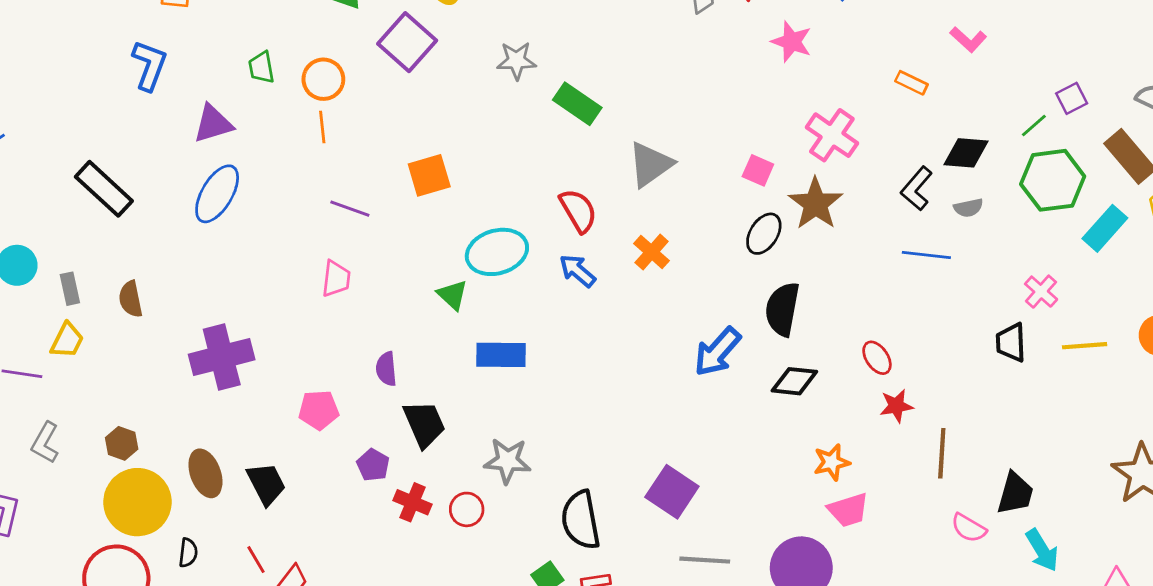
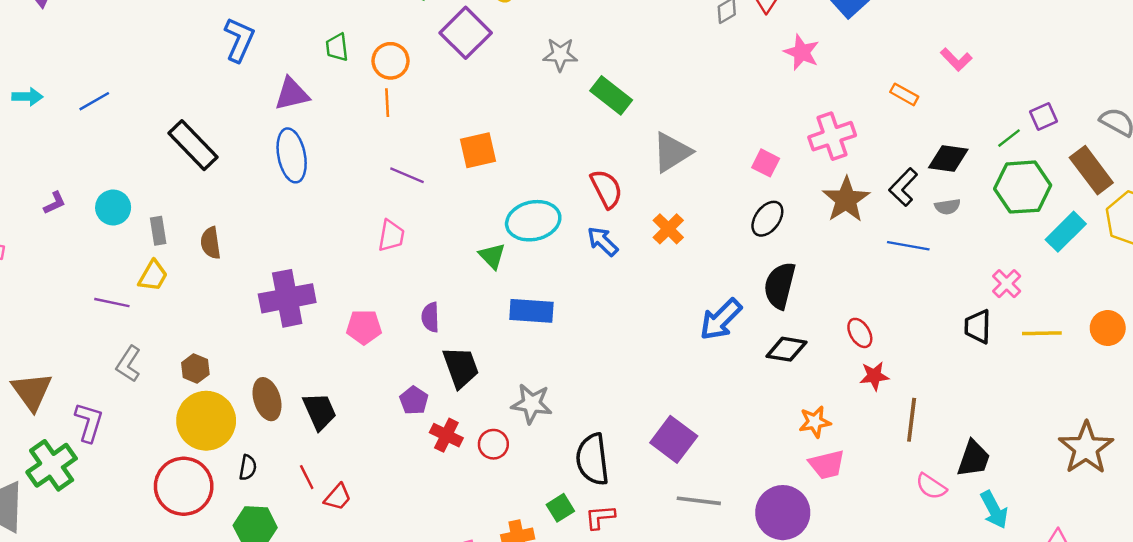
pink cross: (832, 135) -> (832, 136), turned 33
blue ellipse: (217, 194) -> (292, 155), turned -45
brown star: (816, 204) -> (846, 200), moved
pink pentagon: (319, 410) -> (364, 327), moved

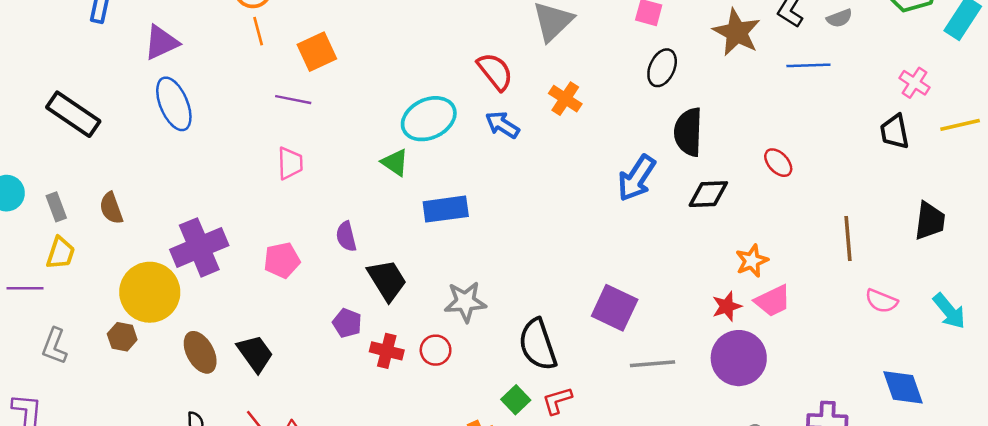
orange square: (478, 150) -> (317, 52), moved
red star: (874, 376) -> (727, 306), moved
yellow circle: (206, 421) -> (150, 292), moved
black trapezoid: (974, 459) -> (930, 221), moved

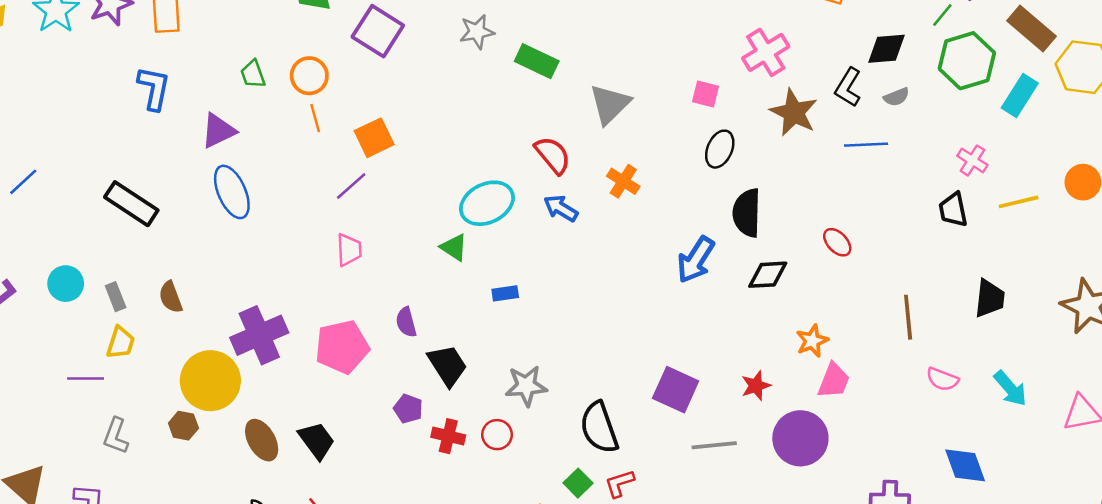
purple line: (293, 100) -> (351, 186), turned -52
blue rectangle: (446, 209) -> (505, 293), size x0.6
pink pentagon: (282, 260) -> (342, 347), size x1.5
pink trapezoid: (773, 301) -> (834, 381), turned -42
red star: (727, 306) -> (756, 386), moved

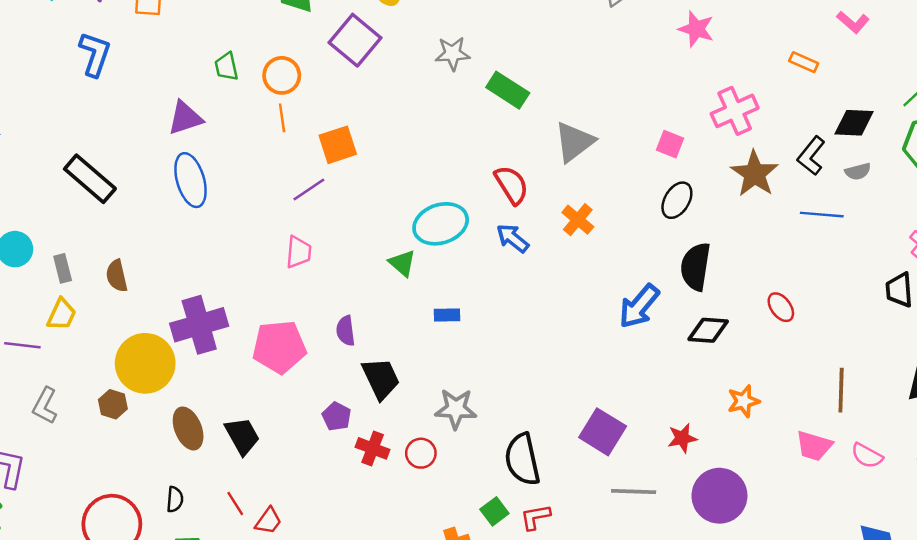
blue L-shape: (154, 88) -> (95, 54), moved
pink trapezoid: (834, 381) -> (814, 446), moved, turned 78

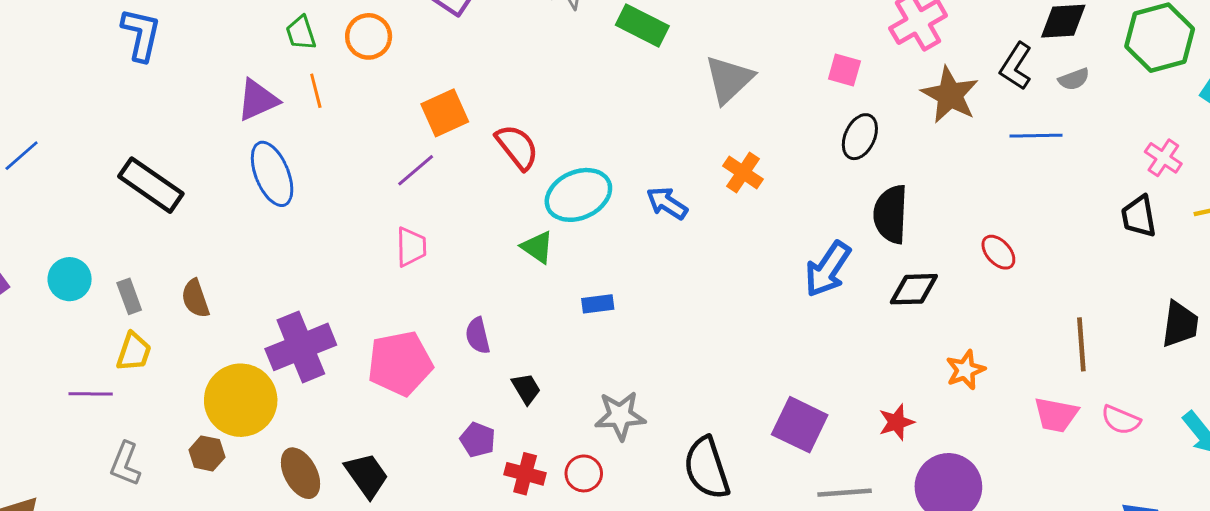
orange line: (282, 118) -> (316, 91), moved
red semicircle: (512, 185) -> (517, 147), moved
black trapezoid: (381, 379) -> (526, 389), size x0.6

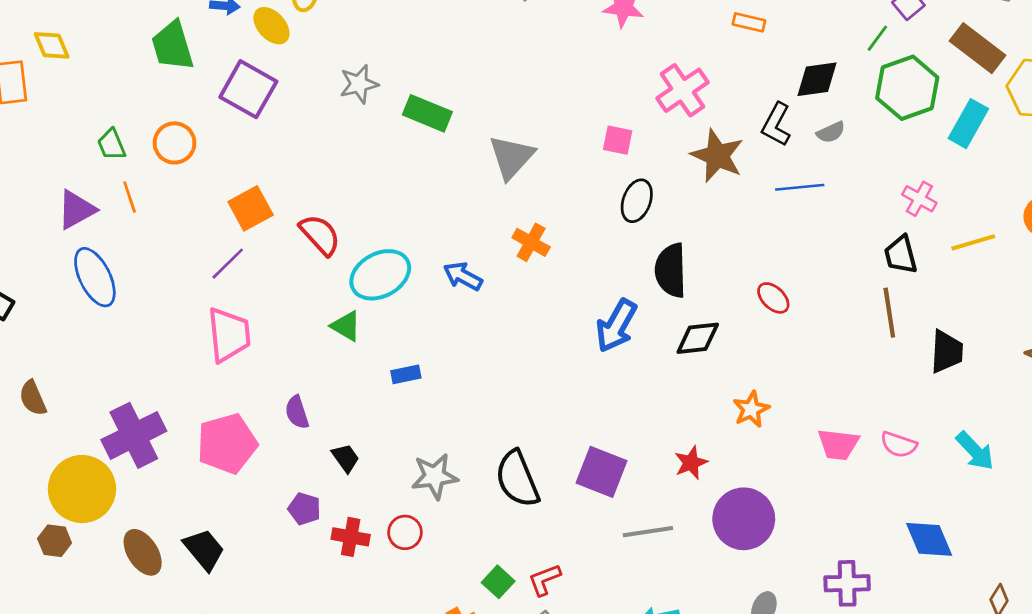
pink trapezoid: (411, 247) -> (229, 335), size x1.5
brown line: (1081, 344) -> (889, 313), moved
black semicircle: (707, 468) -> (517, 479), moved

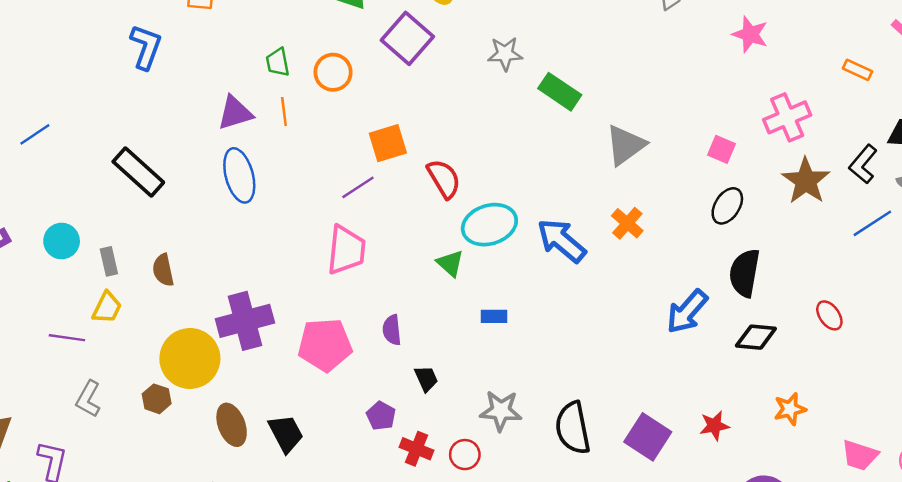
blue line: (800, 187) -> (872, 223), turned -39
blue arrow: (463, 276) -> (561, 241), size x1.5
red star: (691, 463) -> (714, 426), moved

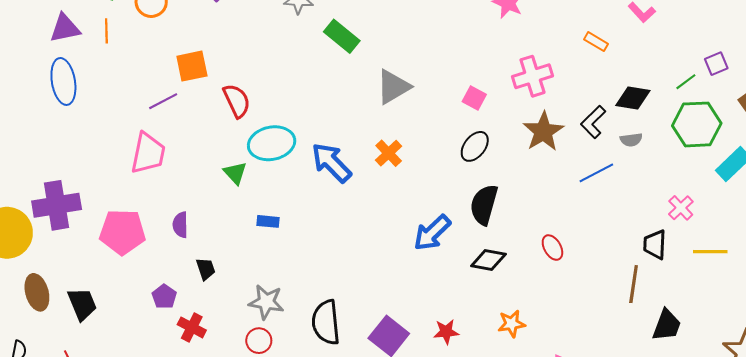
red circle: (465, 455) -> (259, 341), moved

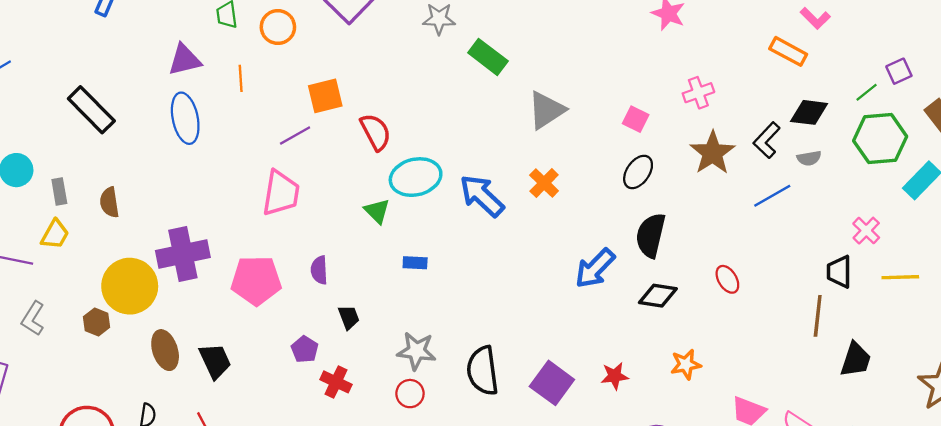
orange line: (106, 31) -> (241, 78), moved
orange rectangle: (596, 42) -> (788, 51), moved, size x1.4
pink cross: (533, 76) -> (698, 93), size x0.7

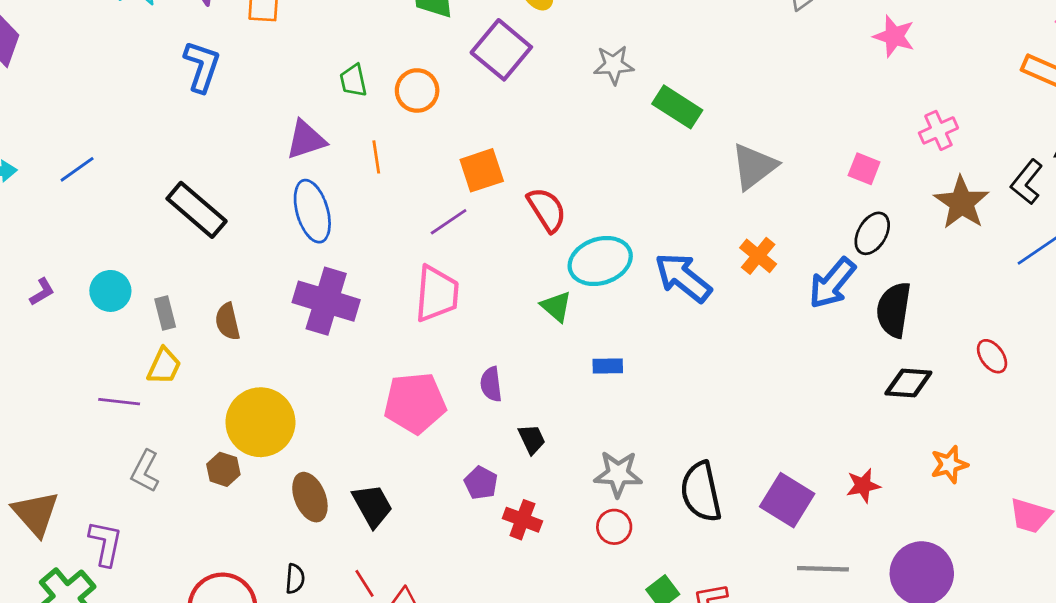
purple cross: (183, 254) -> (326, 301), moved, turned 33
blue arrow: (595, 268) -> (832, 283), moved

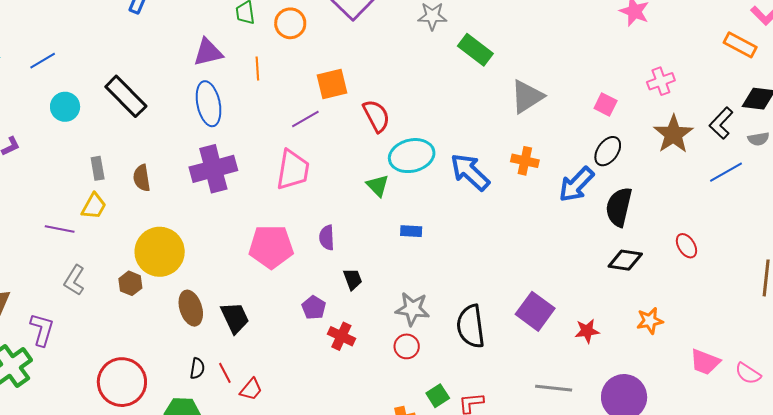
orange cross: (758, 256) -> (525, 161), turned -32
cyan circle: (110, 291) -> (65, 107), moved
purple cross: (326, 301) -> (213, 169), turned -36
purple square: (787, 500) -> (535, 311), moved
black semicircle: (295, 579) -> (197, 368), moved

